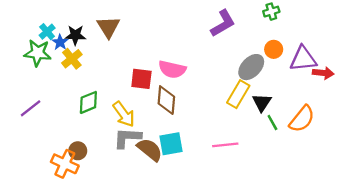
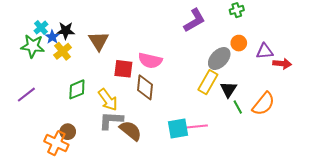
brown triangle: (108, 27) -> (99, 41), moved
purple triangle: (303, 59) -> (265, 51), size x0.7
cyan square: (171, 144) -> (178, 129), moved

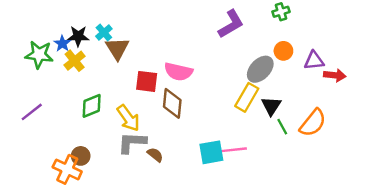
cyan cross: (41, 28) -> (104, 33), moved
brown semicircle: (131, 131) -> (155, 155), size x0.6

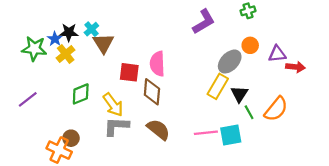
pink semicircle: (178, 72) -> (157, 64), turned 75
cyan square: (211, 152) -> (231, 135), moved
brown semicircle: (155, 155) -> (158, 130), moved, size x1.6

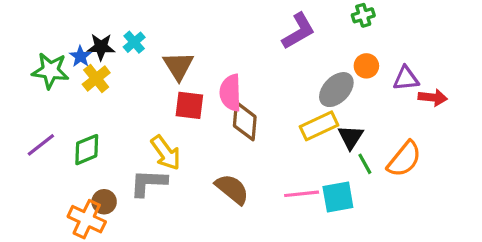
brown triangle: (103, 43) -> (178, 66), moved
yellow rectangle: (218, 86) -> (319, 126), turned 35
brown diamond: (152, 92) -> (245, 121), moved
green diamond: (81, 94) -> (87, 150), moved
gray L-shape: (116, 126) -> (148, 183), moved

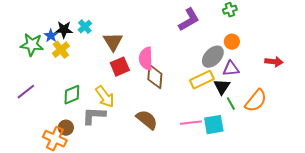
purple triangle: (406, 79) -> (231, 69), moved
red square: (189, 105) -> (120, 67), turned -30
green diamond: (87, 150) -> (72, 95), moved

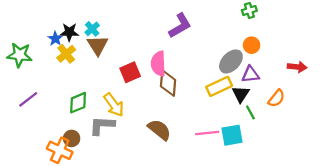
purple L-shape: (189, 20) -> (180, 26), moved
brown triangle: (113, 42) -> (98, 45), moved
green star: (32, 45) -> (20, 55), moved
orange semicircle: (256, 101) -> (276, 98), moved, size x0.7

